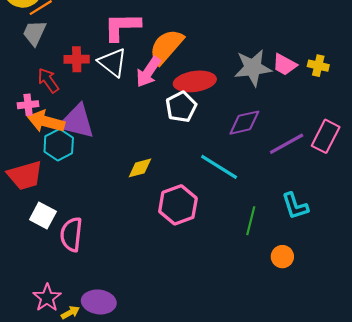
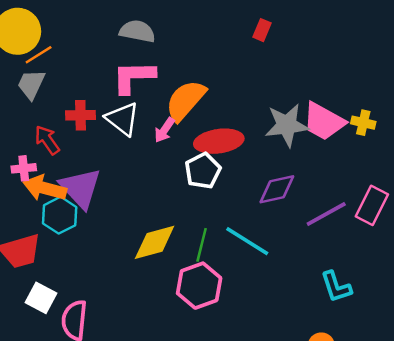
pink trapezoid: (284, 65) -> (324, 121), size x1.5
pink arrow: (148, 72) -> (164, 130), size x0.7
purple triangle: (77, 122) -> (81, 188), turned 33
yellow diamond: (140, 168) -> (155, 242), size x1.5
green line: (251, 221) -> (202, 245), moved

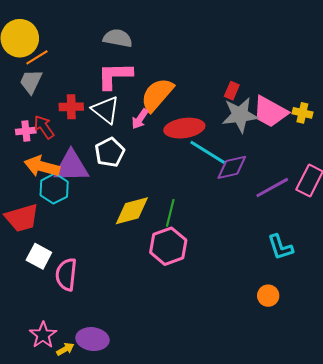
red rectangle: (262, 30) -> (232, 91), moved
pink cross: (24, 168) -> (26, 131), moved
white pentagon: (203, 171) -> (110, 152), moved
purple triangle: (81, 188) -> (71, 166), turned -48
cyan line: (247, 241) -> (208, 152), moved

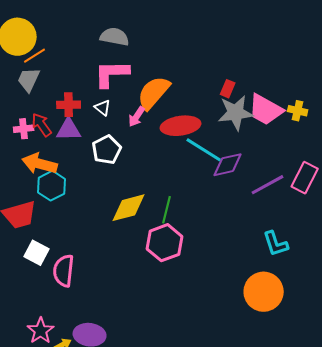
white triangle: (106, 110) -> (103, 108), size x0.6
purple triangle: (71, 166) -> (69, 130), moved, size x0.7
orange circle: (268, 296) -> (264, 292), size x1.8

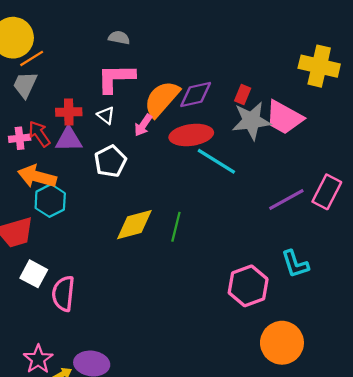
gray semicircle: (115, 37) -> (119, 38), size x0.7
yellow cross: (298, 111) -> (319, 66), moved, size x1.8
purple diamond: (228, 165) -> (196, 95), moved
pink hexagon: (165, 243) -> (248, 286), moved
orange circle: (264, 292) -> (282, 343), moved

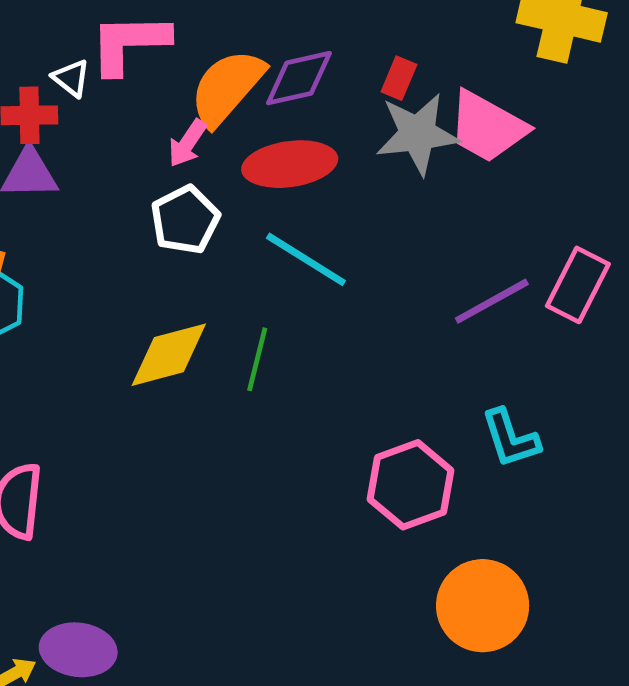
white triangle: (106, 115) -> (71, 78), moved
white pentagon: (110, 161) -> (185, 220), moved
cyan line: (216, 161) -> (306, 259), moved

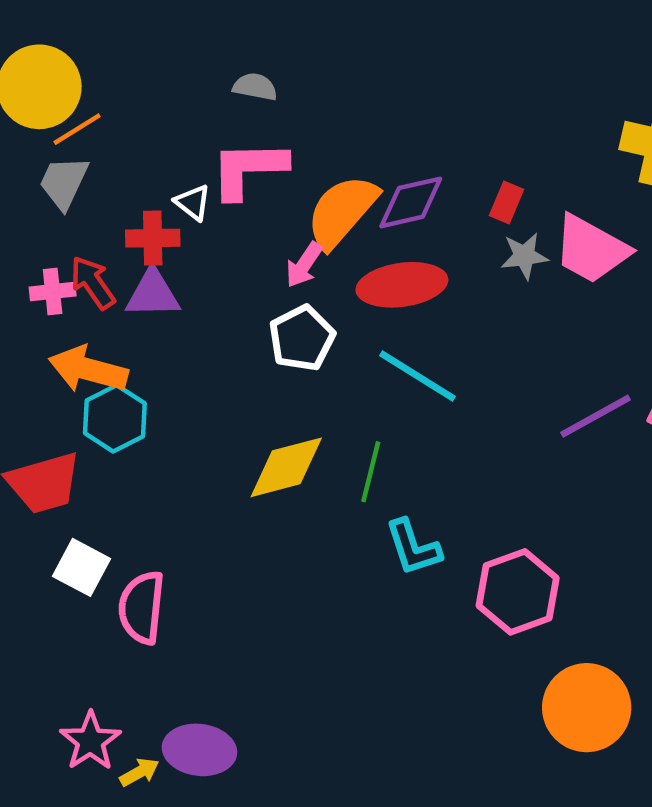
gray star: (417, 134) -> (524, 256), size x0.6
cyan L-shape: (510, 438) -> (413, 547), moved

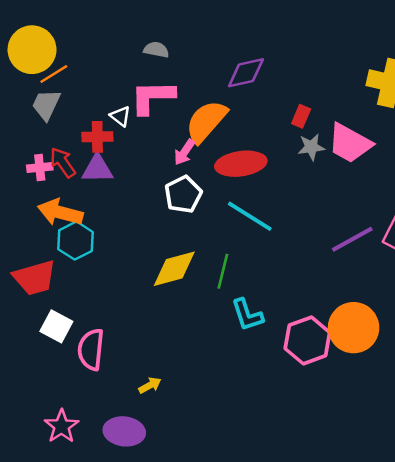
purple diamond: (411, 202) -> (246, 73), moved
orange circle: (587, 708) -> (354, 328), moved
yellow arrow: (139, 772) -> (150, 385), moved

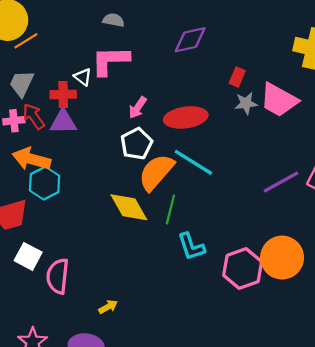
gray trapezoid: (46, 105) -> (22, 84), moved
orange semicircle: (206, 121) -> (156, 172), moved
yellow diamond: (174, 269) -> (129, 207), turned 75

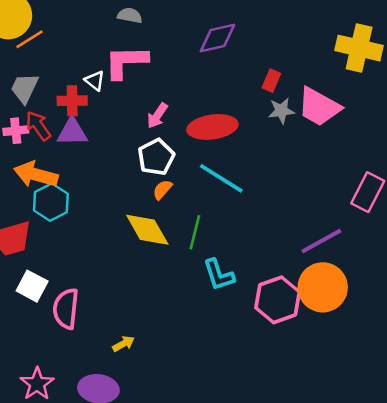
orange semicircle: (156, 172) -> (162, 190), moved, size x0.5
purple line: (281, 182) -> (321, 241), moved

